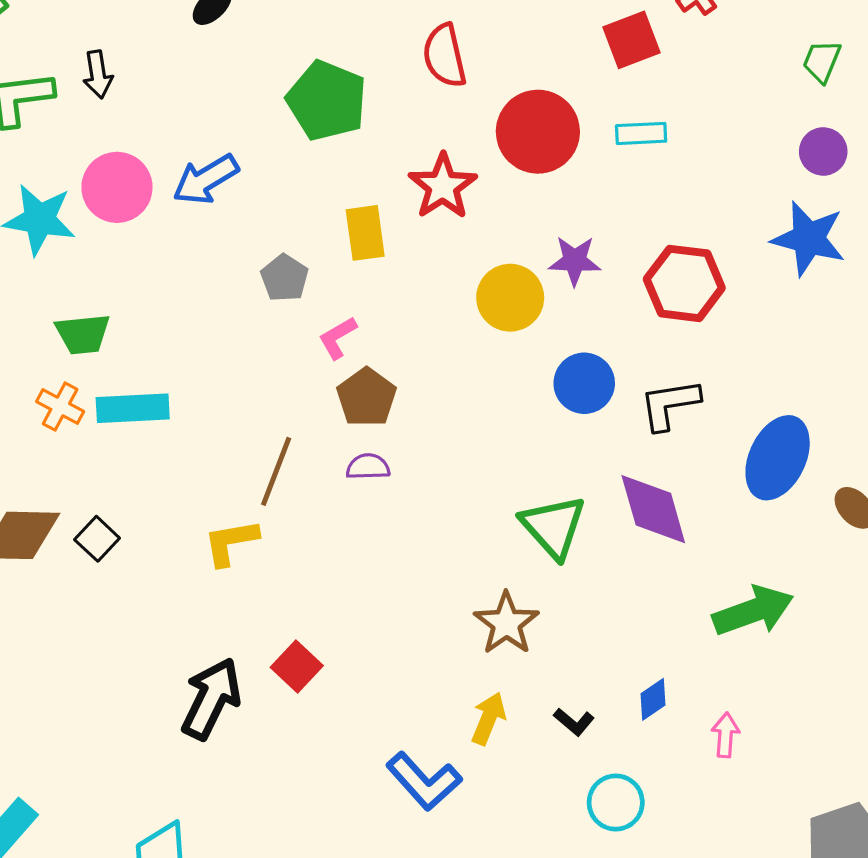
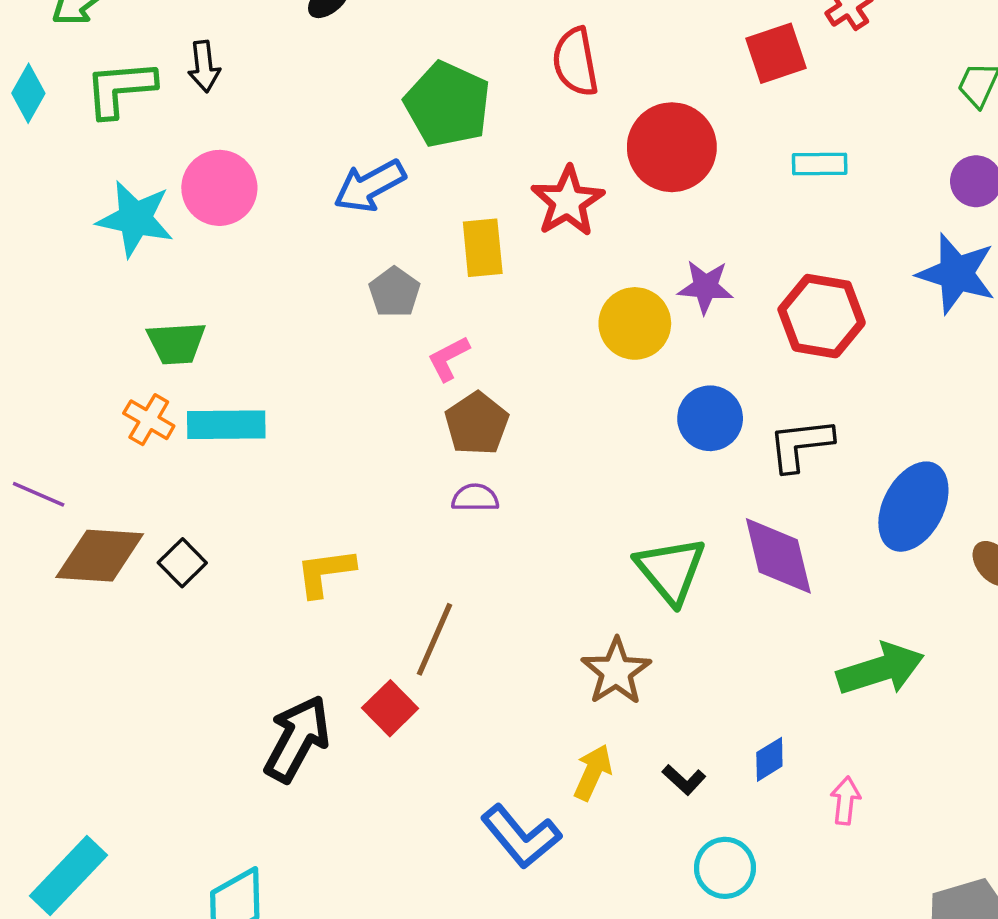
cyan rectangle: (641, 133) -> (820, 164), moved
blue arrow: (206, 179) -> (370, 186), moved
brown line: (276, 471) -> (435, 639), moved

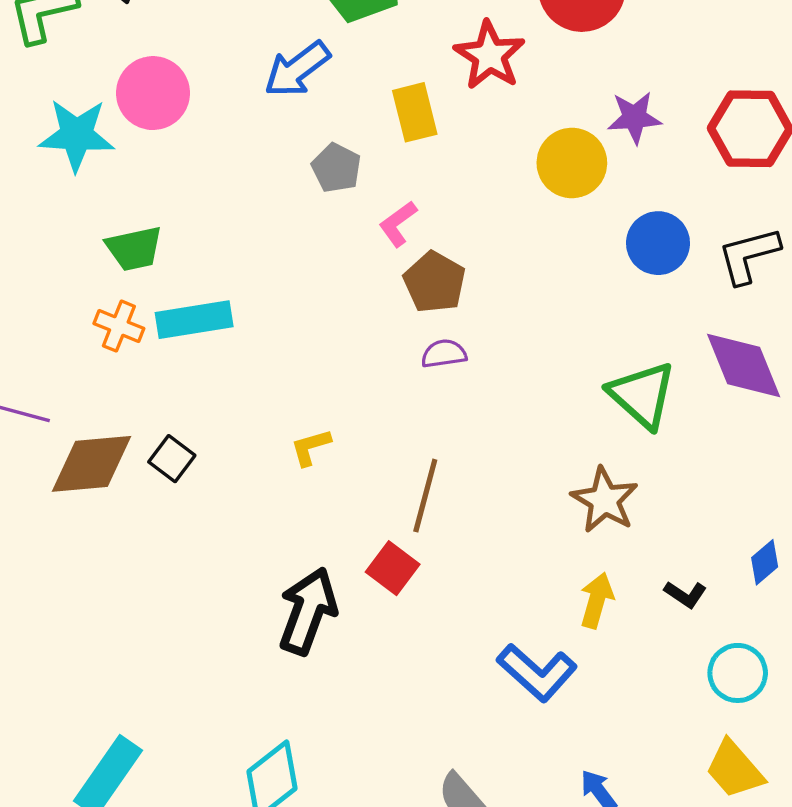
yellow L-shape: (325, 572) -> (311, 447), size x0.7

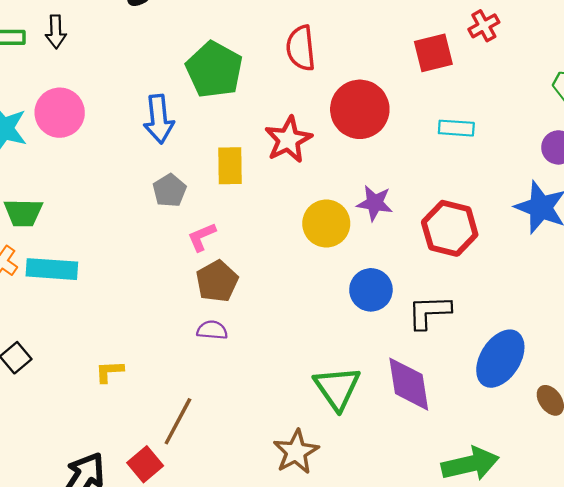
blue arrow: (297, 69) -> (159, 119), turned -72

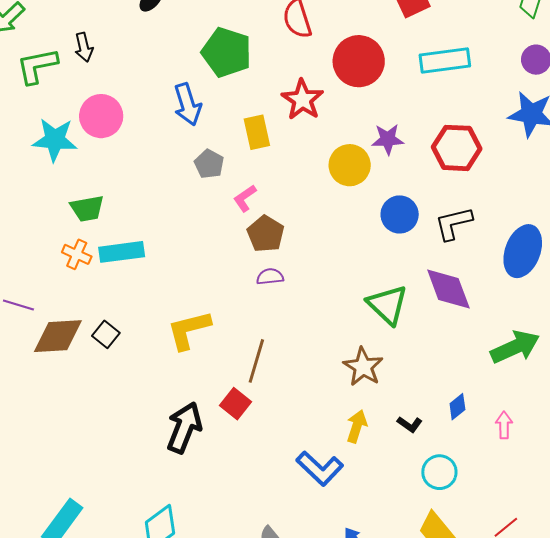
cyan rectangle: (456, 128) -> (445, 61), size x1.6
yellow L-shape: (109, 371) -> (189, 330), size x1.8

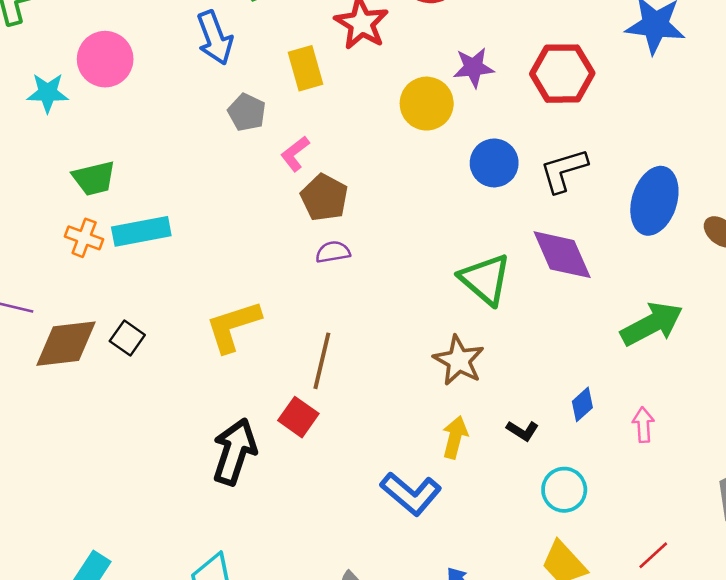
cyan star: (55, 140) -> (48, 93), size x0.7

